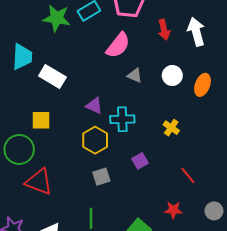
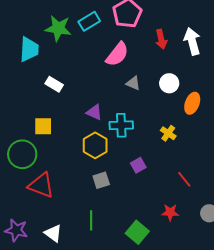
cyan trapezoid: (22, 57) -> (29, 49), moved
white rectangle: (52, 77) -> (54, 84), size x0.7
orange ellipse: (202, 85) -> (192, 103), moved

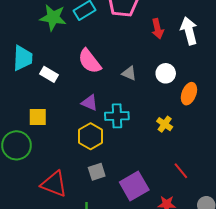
cyan trapezoid: (29, 49) -> (23, 58), moved
pink semicircle: (117, 54) -> (90, 61), moved, turned 104
purple square: (138, 165) -> (134, 186), moved, size x1.8
red triangle: (41, 185) -> (54, 184), moved

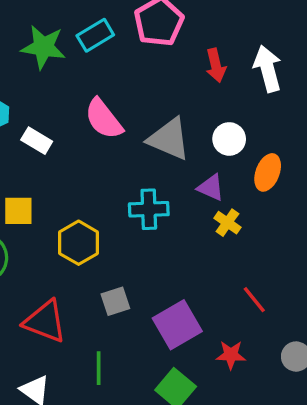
gray triangle: (129, 73) -> (169, 139), size x1.8
purple triangle: (90, 103) -> (211, 188), moved
yellow hexagon: (91, 136) -> (79, 243), moved

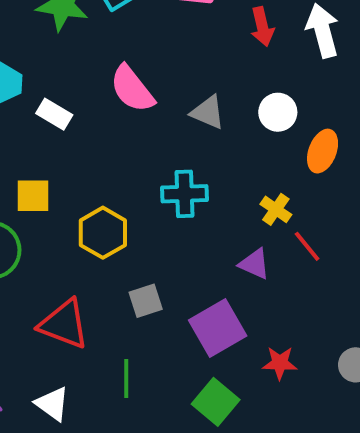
gray triangle: (169, 139) -> (208, 112), size x0.7
purple triangle: (211, 188) -> (255, 264), moved
red line: (254, 300) -> (307, 246), moved

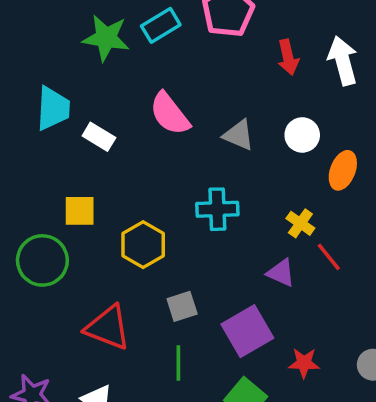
green line: (126, 379) -> (178, 363), moved

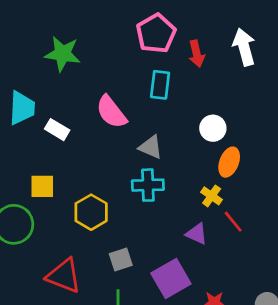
cyan rectangle: (161, 25) -> (160, 85), moved, turned -52
red arrow: (288, 57) -> (197, 54), moved
white arrow: (343, 61) -> (244, 47), moved
gray triangle: (239, 135) -> (151, 147), moved
orange ellipse: (343, 170) -> (229, 162), moved

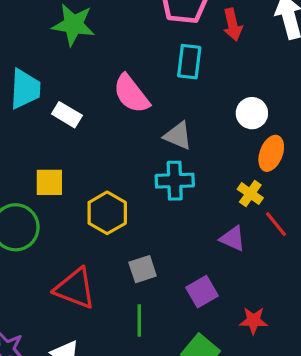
purple square: (171, 279) -> (202, 292), size x0.7

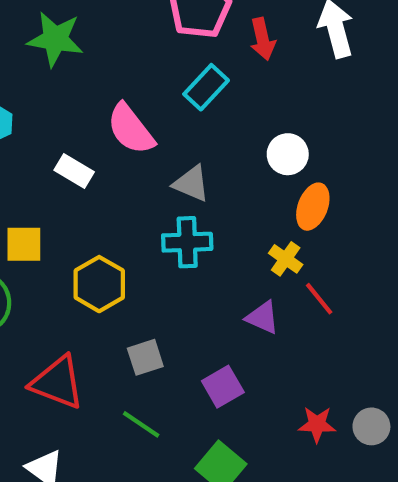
cyan rectangle: (189, 62) -> (206, 87), turned 36
white rectangle: (67, 115) -> (74, 171), moved
green line: (139, 321) -> (141, 424), turned -56
red star: (254, 321) -> (317, 424), moved

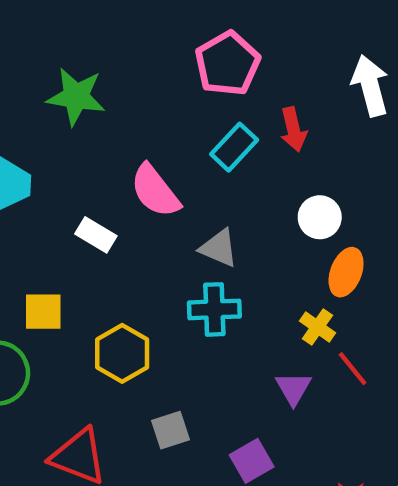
red arrow: (263, 39) -> (293, 129), moved
purple triangle: (263, 318) -> (293, 388), turned 36

